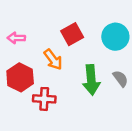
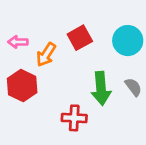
orange arrow: (53, 60) -> (46, 55), moved, turned 70
red cross: (44, 99) -> (74, 118), moved

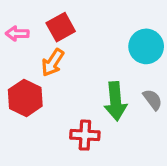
red square: (80, 38) -> (61, 27), moved
pink arrow: (18, 42) -> (17, 34), moved

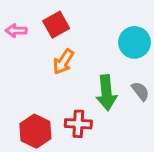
orange arrow: (53, 63) -> (63, 62), moved
red hexagon: (25, 98) -> (35, 131), moved

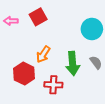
orange arrow: (63, 62) -> (43, 54), moved
red hexagon: (35, 131) -> (24, 74), moved

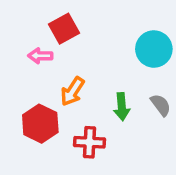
pink arrow: (11, 21) -> (40, 56), moved
green arrow: (73, 63) -> (122, 107), size x0.7

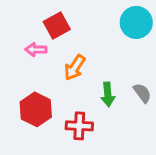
cyan circle: (154, 49) -> (136, 22), moved
orange arrow: (73, 91) -> (75, 67), moved

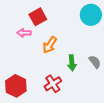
red hexagon: (36, 109) -> (16, 86), moved
red cross: (79, 126) -> (53, 84), turned -36

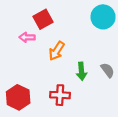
red cross: (53, 84) -> (60, 95), turned 36

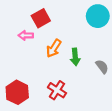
green arrow: (81, 71) -> (75, 57), moved
red cross: (60, 95) -> (57, 90), turned 30

